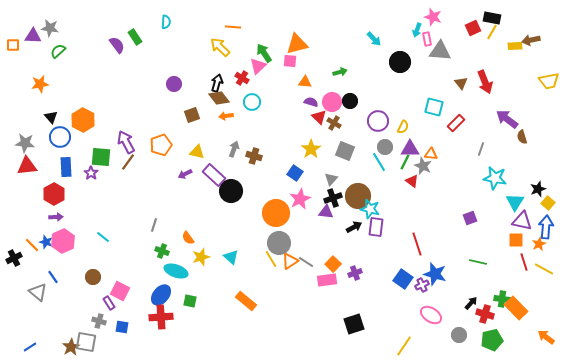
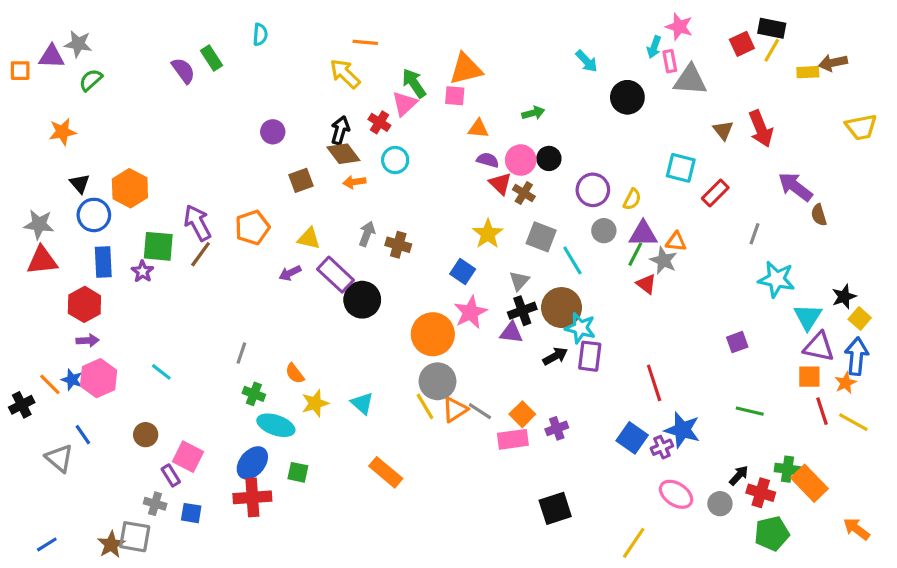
cyan line: (379, 162) -> (572, 260), moved
gray circle: (459, 335) -> (720, 504), moved

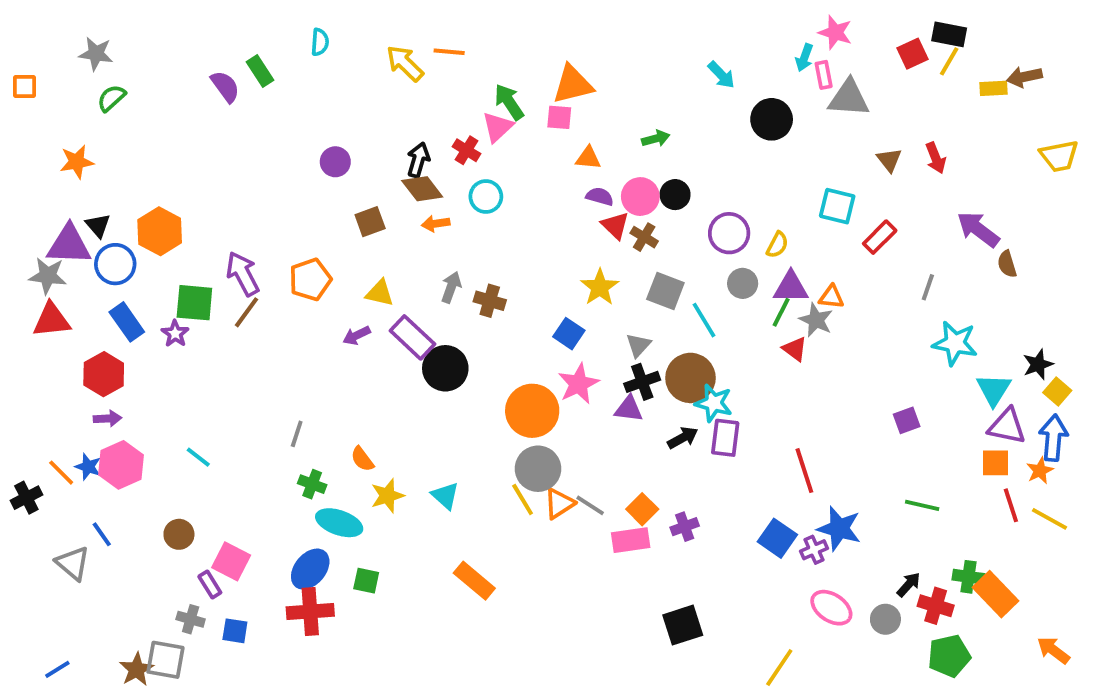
purple triangle: (51, 56) -> (69, 245), moved, size x1.4
yellow arrow: (345, 74) -> (405, 63), moved
red arrow: (761, 129) -> (936, 158), size x0.7
blue rectangle: (103, 262) -> (127, 322), turned -32

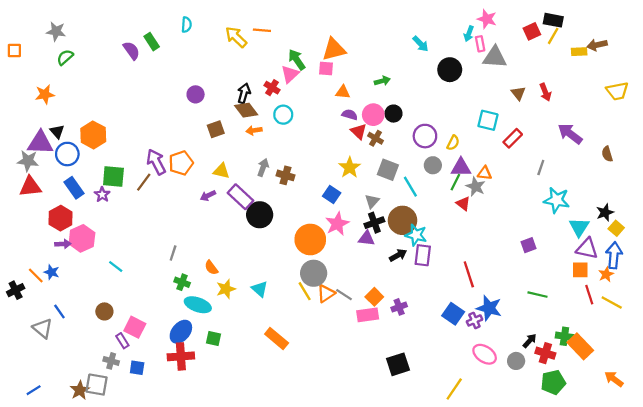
brown semicircle: (1007, 264) -> (607, 154), moved
purple arrow: (243, 274) -> (156, 162), moved
pink hexagon: (121, 465) -> (82, 238), moved

